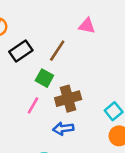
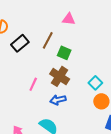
green square: (44, 78) -> (64, 53), moved
brown cross: (68, 99) -> (60, 76), turned -36

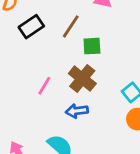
green square: (64, 53) -> (92, 46), turned -32

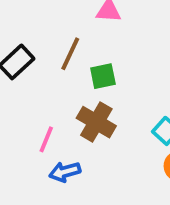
blue arrow: (77, 111) -> (65, 172), moved

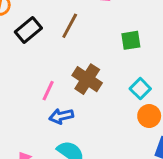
green square: (103, 76) -> (131, 40), moved

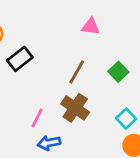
brown line: (70, 26) -> (77, 72), moved
green square: (131, 40) -> (118, 72), turned -36

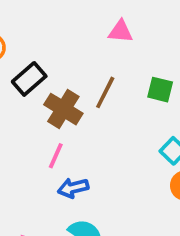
green square: (118, 72) -> (160, 90), turned -30
brown cross: (75, 108) -> (63, 109), moved

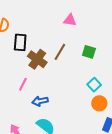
black rectangle: (29, 79) -> (20, 42), turned -48
pink line: (56, 156) -> (23, 84), moved

